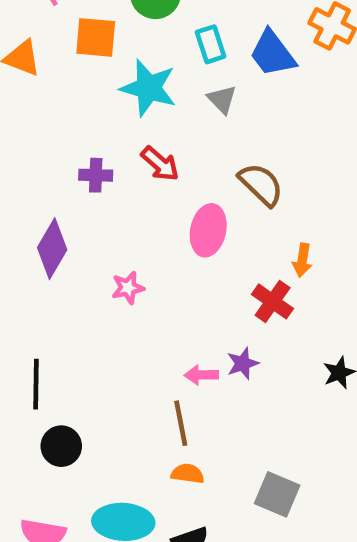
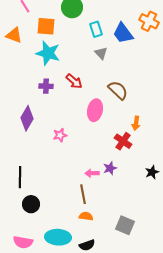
cyan star: (149, 88) -> (48, 53), moved

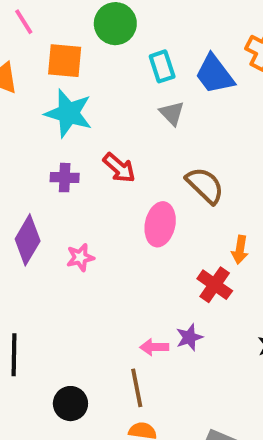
pink star: (60, 135) -> (80, 257), moved
black circle: (31, 204) -> (70, 404), moved

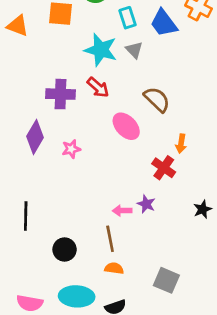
cyan star: (69, 113) -> (101, 50), moved
purple cross: (65, 178) -> (60, 94), size x1.5
pink ellipse: (160, 224) -> (126, 126), turned -56
purple star: (189, 337) -> (146, 204), turned -30

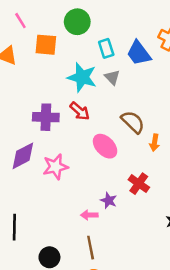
purple diamond: (35, 137) -> (23, 156), turned 32
orange arrow: (181, 144) -> (155, 143), moved
pink star: (71, 149) -> (55, 167), size x1.5
purple star: (146, 204) -> (109, 200), moved
pink arrow: (122, 211) -> (89, 215), moved

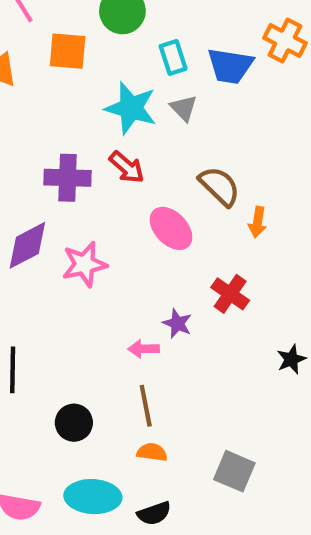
blue trapezoid: (139, 53) -> (230, 66), turned -44

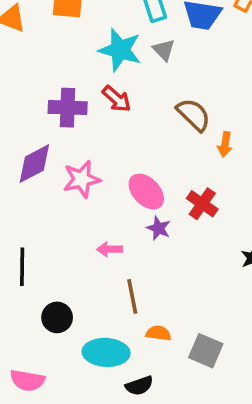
pink ellipse: (171, 228) -> (146, 192), moved
pink arrow: (144, 349) -> (110, 249), moved
black circle: (74, 423) -> (57, 317), moved
orange semicircle: (152, 452) -> (159, 333), moved
cyan ellipse: (93, 497) -> (106, 352), moved

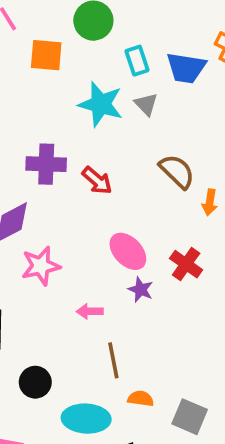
red arrow: (117, 99) -> (97, 180), moved
pink star: (82, 179) -> (41, 266), moved

